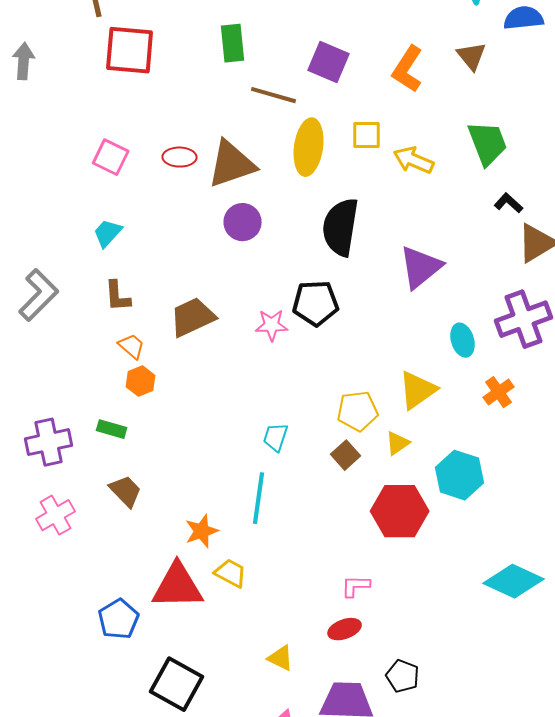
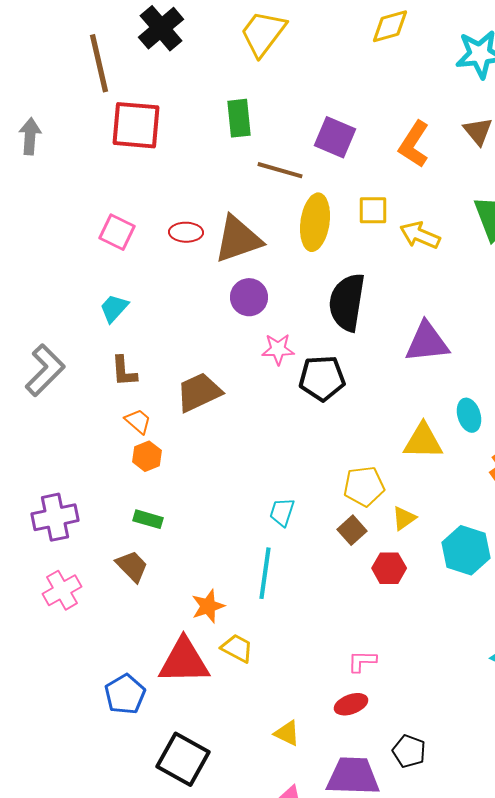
purple triangle: (421, 267) -> (427, 342), turned 33
pink star: (272, 325) -> (278, 349), moved
yellow triangle: (418, 390) -> (423, 441), moved, turned 36
green rectangle: (112, 429) -> (148, 519), moved
red hexagon: (400, 511) -> (389, 568), moved, size x0.6

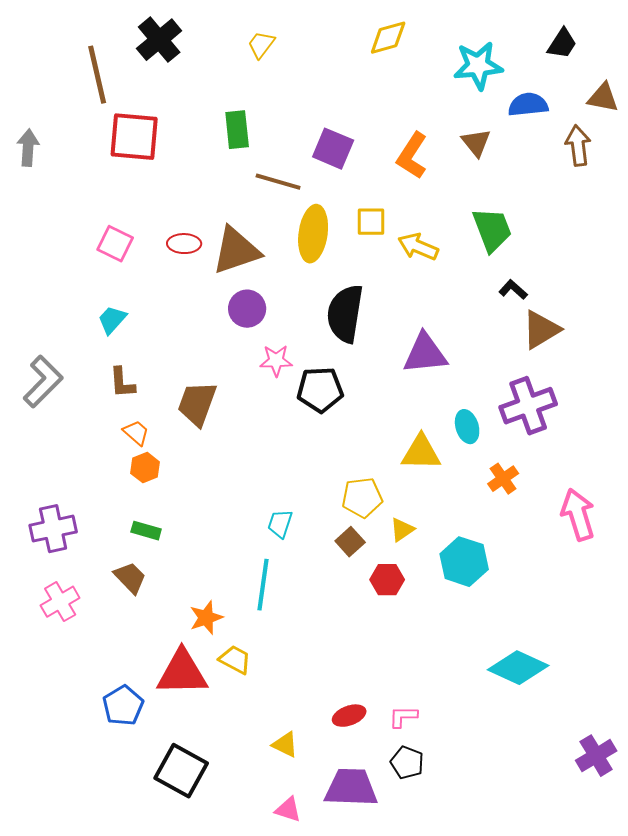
yellow trapezoid: (263, 33) -> (261, 45), size x0.6
brown trapezoid: (199, 392) -> (197, 404), turned -45
pink L-shape: (362, 661) -> (403, 717), moved

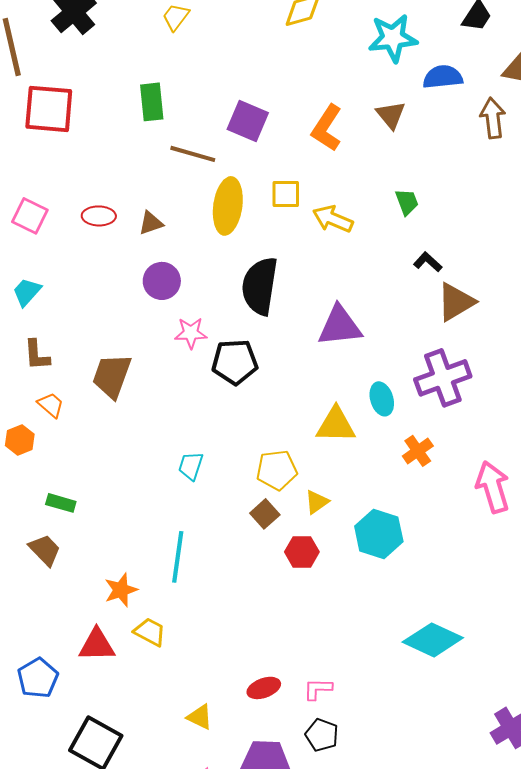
green trapezoid: (492, 230) -> (407, 202), size x0.6
brown triangle: (236, 251) -> (151, 223), size x0.5
orange hexagon: (145, 468) -> (20, 440), moved
cyan trapezoid: (280, 524) -> (191, 466), moved
red triangle: (182, 673) -> (97, 645), size x0.7

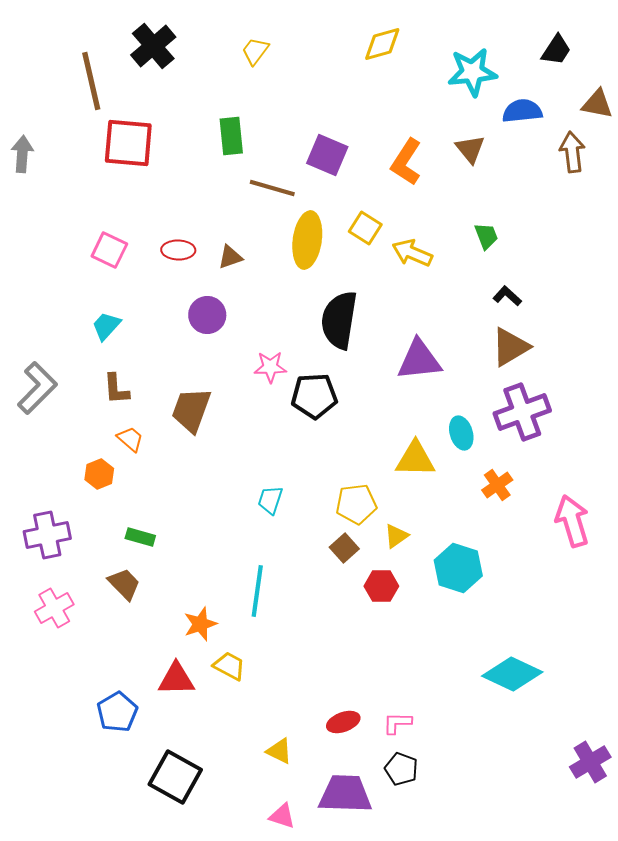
yellow square: (286, 194) -> (365, 228), turned 32
purple circle: (162, 281) -> (207, 315), moved
brown triangle: (456, 302) -> (510, 347), moved

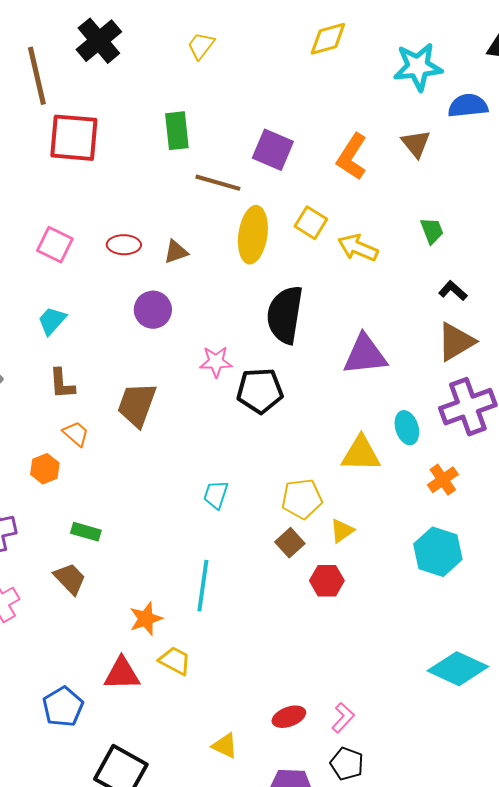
cyan hexagon: (458, 568) -> (438, 552), moved
pink L-shape: (397, 723) -> (343, 718), turned 132

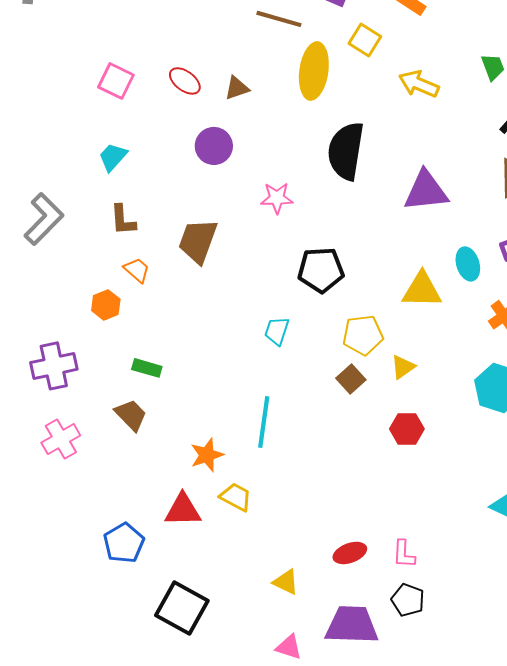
yellow square: (311, 223) -> (365, 40), moved
red ellipse: (124, 245) -> (185, 81), turned 36
black pentagon: (260, 391) -> (321, 270), moved
red hexagon: (327, 581) -> (407, 429), moved
pink L-shape: (343, 718) -> (404, 554), turned 140

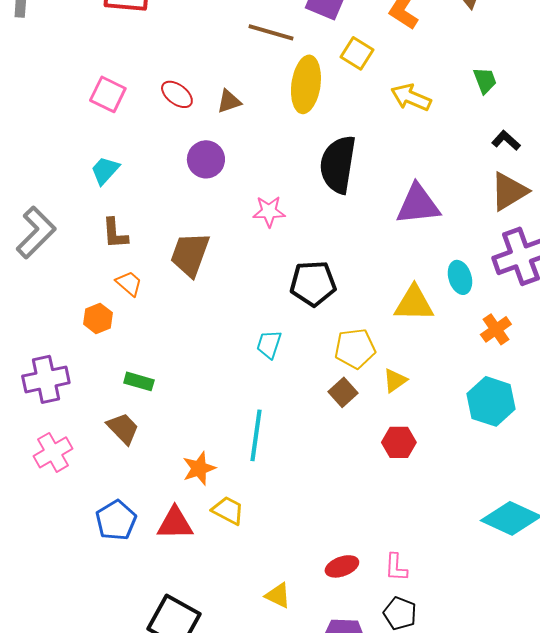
blue pentagon: (124, 543) -> (116, 520), moved

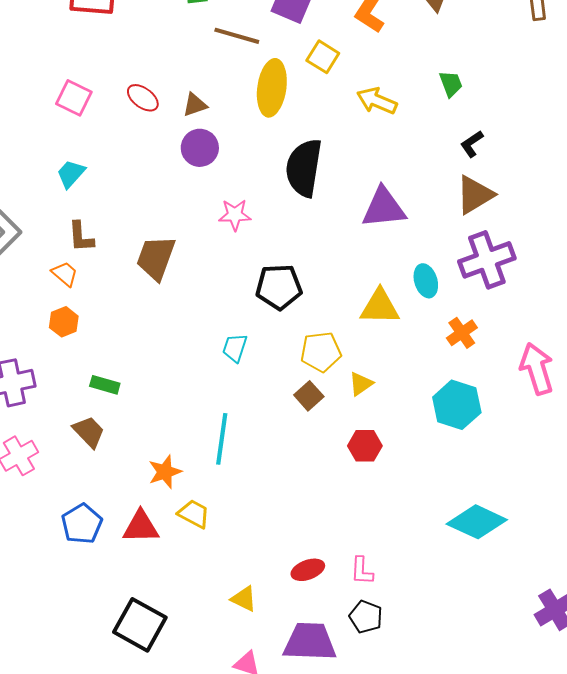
black L-shape: (506, 140) -> (472, 144), turned -76
purple circle: (206, 159) -> (200, 148), moved
orange trapezoid: (129, 283) -> (65, 274), moved

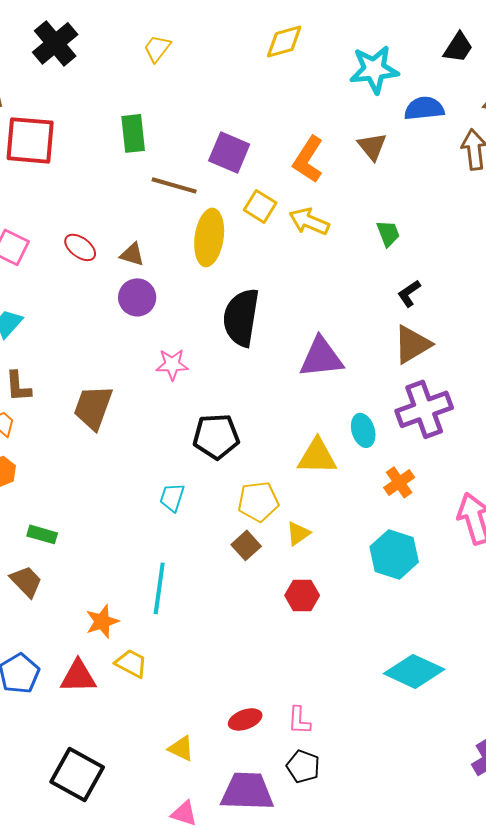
yellow arrow: (377, 101) -> (309, 221), moved
brown triangle: (195, 105) -> (132, 254), turned 36

